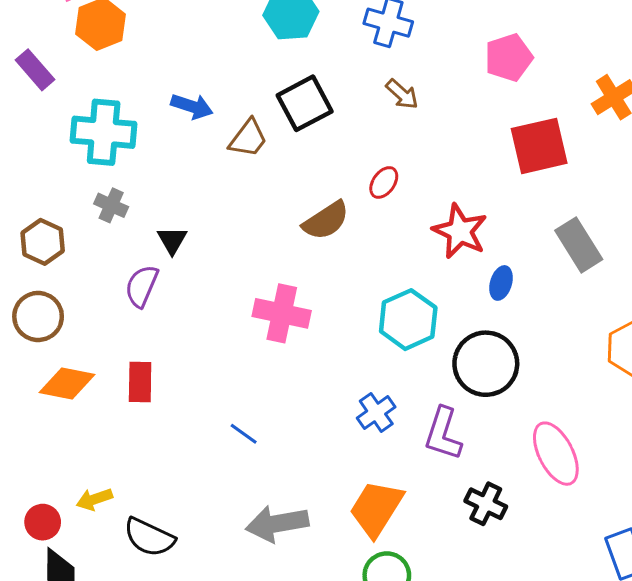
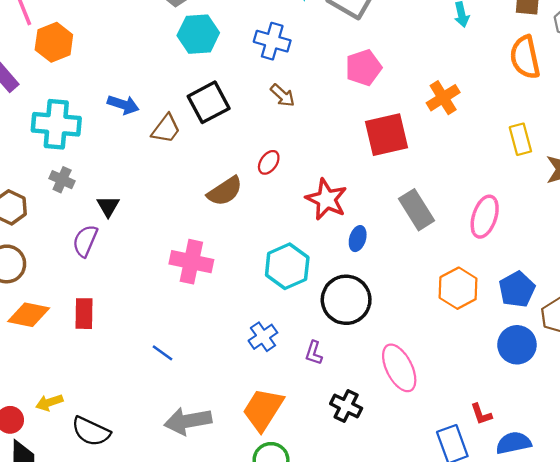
purple L-shape: (443, 434) -> (314, 353), size x0.6

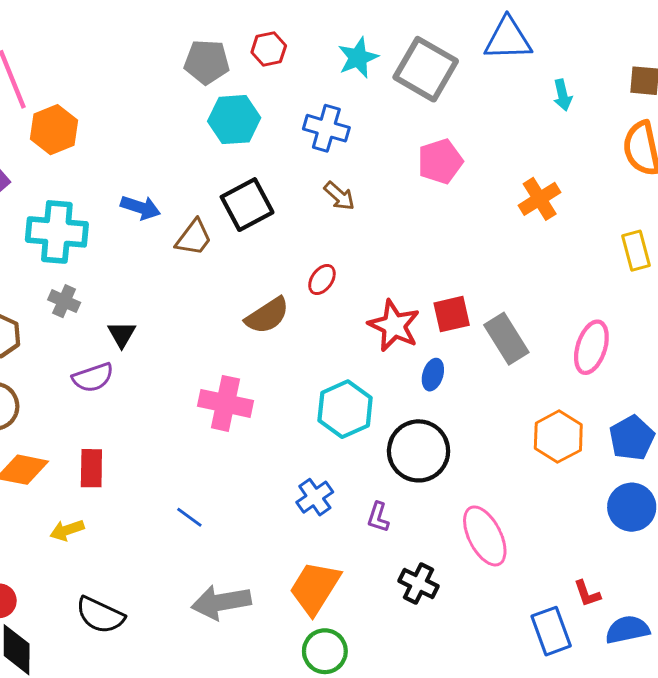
red square: (386, 135) -> (452, 314), moved, size x0.7
purple semicircle: (85, 241) -> (93, 377), turned -132
yellow arrow: (49, 403) -> (67, 530), moved

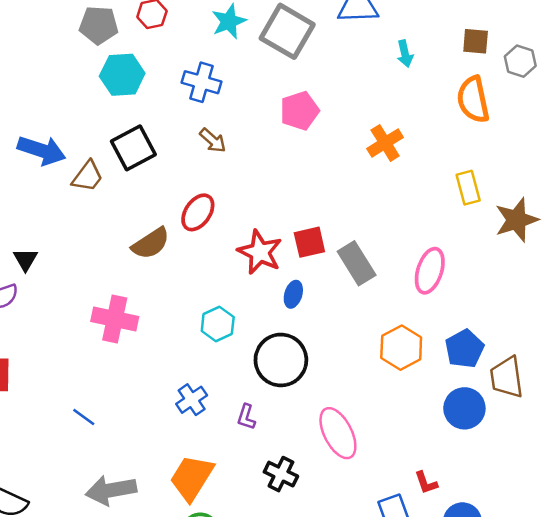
blue arrow: (140, 207) -> (42, 150), size x1.4
red ellipse: (322, 279) -> (198, 212), size x1.4
cyan hexagon: (345, 409) -> (218, 324), size x0.7

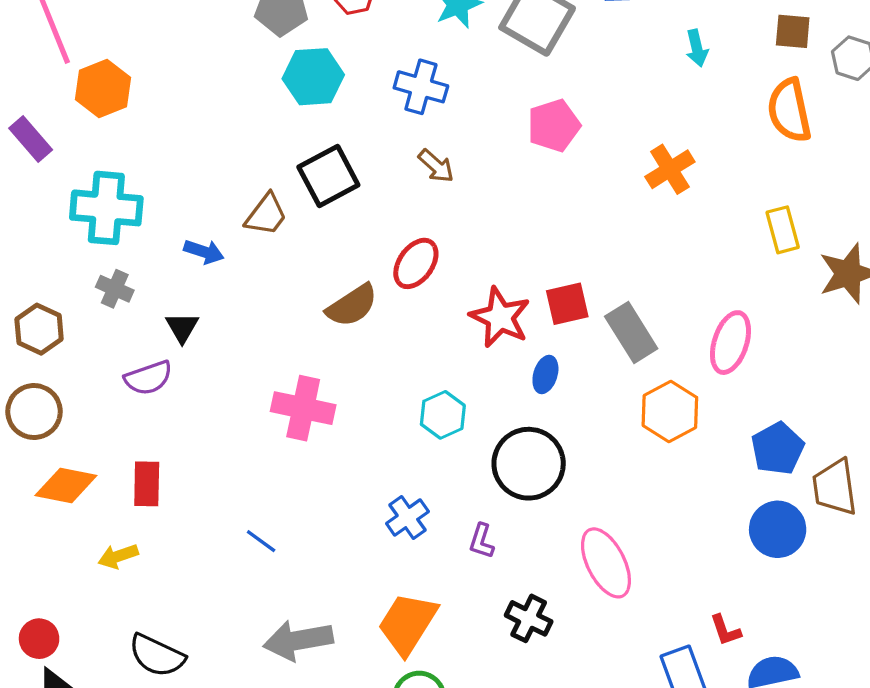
blue arrow: (42, 150) -> (204, 252), moved, size x0.6
orange hexagon: (401, 348) -> (670, 412), moved

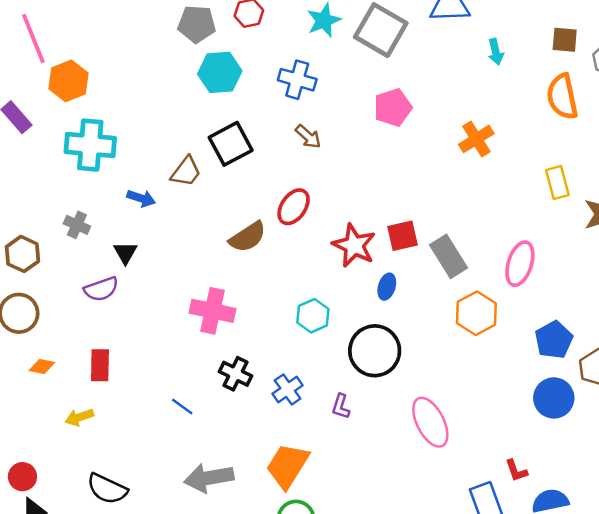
cyan cross: (106, 208) -> (90, 145), moved
orange diamond: (66, 486) -> (42, 367), size x0.6
black cross: (529, 618) -> (235, 374), moved

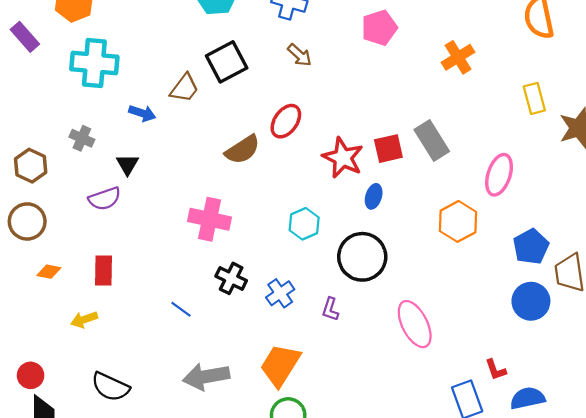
gray rectangle: (449, 256) -> (432, 141), moved

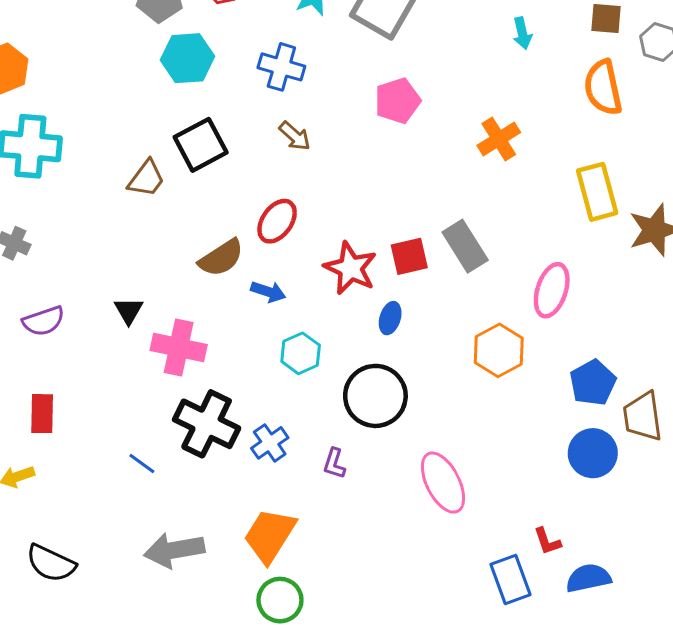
yellow rectangle: (534, 98) -> (597, 192), size x1.4
blue arrow: (142, 113) -> (268, 292), moved
black triangle: (127, 164) -> (129, 311), moved
black cross: (231, 278) -> (207, 424), size x1.6

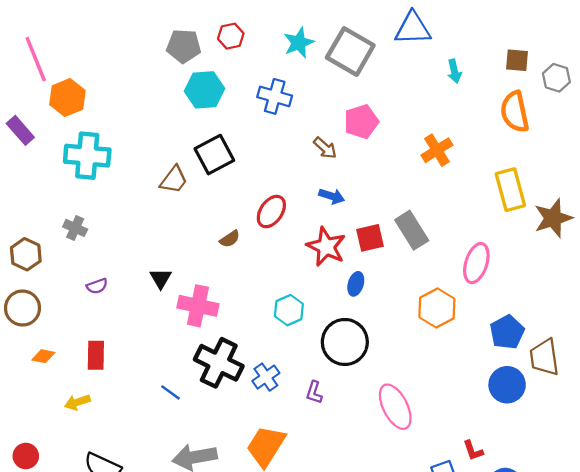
brown arrow: (295, 136) -> (325, 148), moved
brown semicircle: (221, 258) -> (230, 239), size x0.6
blue arrow: (268, 292) -> (332, 196), moved
purple semicircle: (44, 321) -> (97, 286), size x0.7

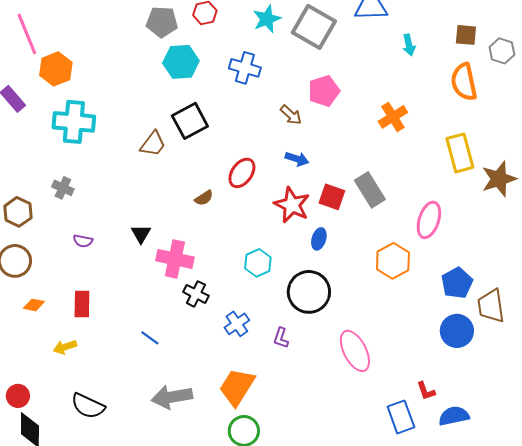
red square: (370, 238) -> (332, 197), turned 32
purple semicircle: (97, 286) -> (83, 241), turned 30
black cross: (219, 363) -> (196, 294), moved, size x0.6

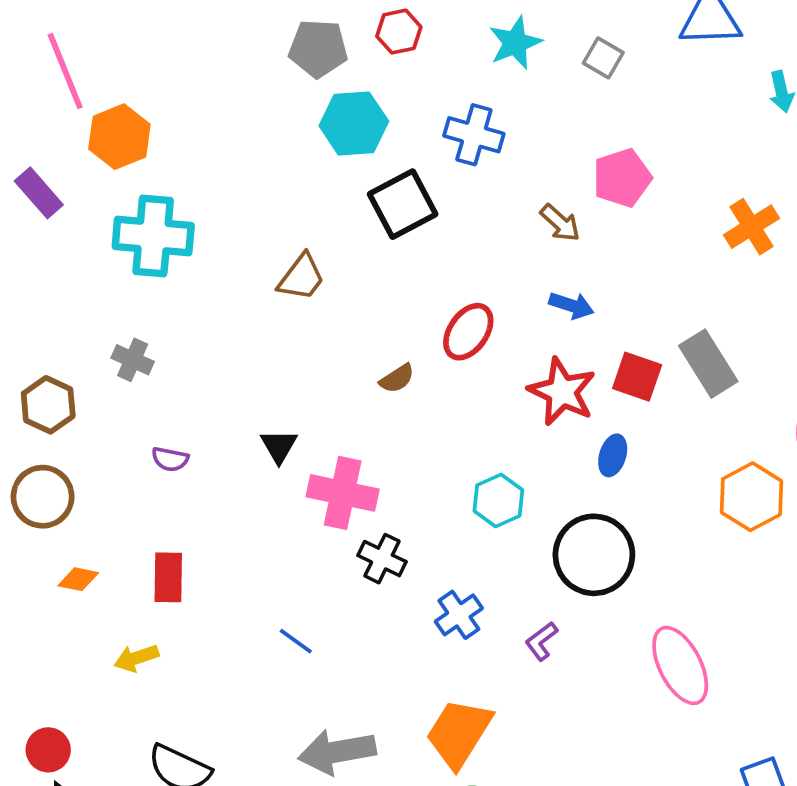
gray square: (314, 27) -> (603, 58), size x0.5
black square: (190, 121) -> (403, 204), moved
purple L-shape: (281, 338) -> (541, 641), turned 35

